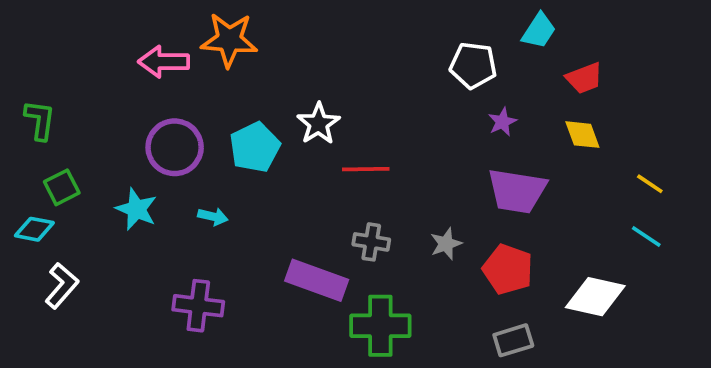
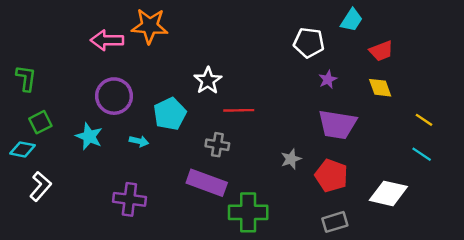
cyan pentagon: (255, 147) -> (170, 114), moved
gray cross: (371, 242) -> (217, 145), moved

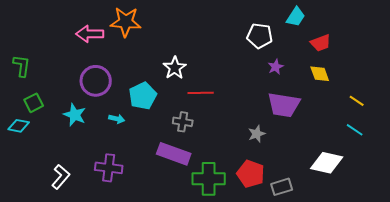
gray star: (291, 159) -> (257, 134), moved
red pentagon: (331, 176) -> (251, 174), moved
white L-shape: (40, 186) -> (61, 177), moved

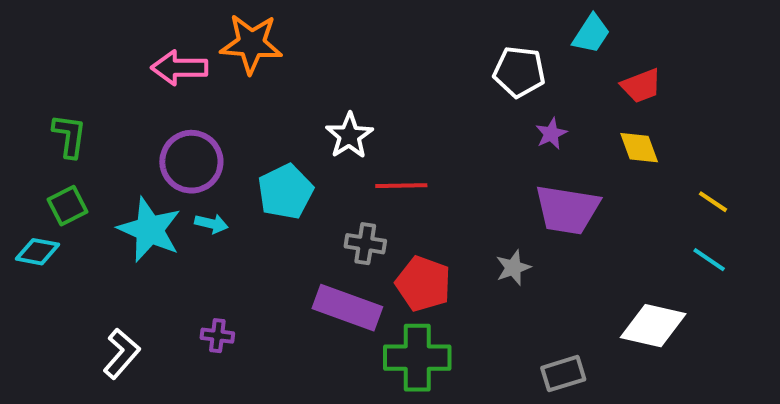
green L-shape: (22, 66) -> (69, 136), moved
cyan star: (75, 115) -> (149, 230), size x1.4
cyan arrow: (117, 119) -> (211, 224), moved
purple cross: (109, 168) -> (217, 336), size x0.6
red pentagon: (251, 174) -> (423, 284), moved

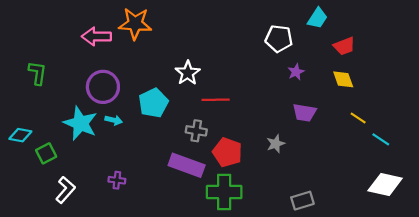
yellow line: (713, 202) -> (358, 118), moved
green square: (67, 206) -> (46, 153), moved
purple trapezoid: (567, 210) -> (305, 113), size x0.7
white diamond: (653, 326) -> (385, 184), moved

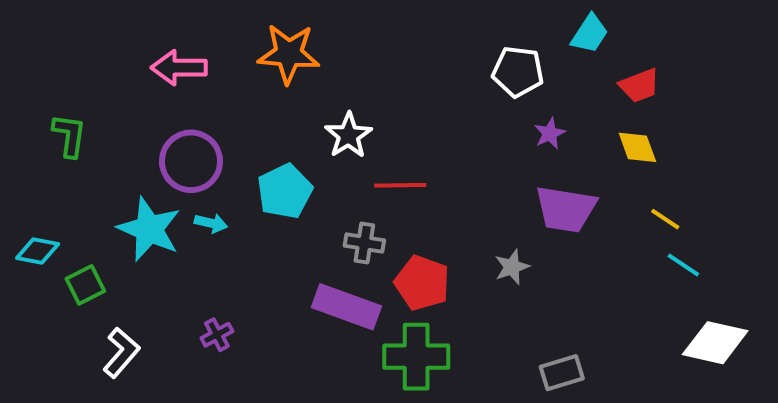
orange star: (135, 24) -> (289, 54), moved
purple trapezoid: (305, 113) -> (566, 209), size x1.4
cyan line: (381, 139) -> (683, 265), moved
purple cross: (117, 180) -> (217, 335), turned -35

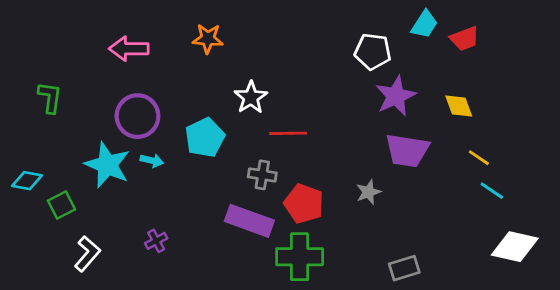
orange star: (289, 54) -> (208, 39), size x0.7
red trapezoid: (639, 86) -> (465, 39), moved
purple star: (550, 133) -> (396, 96), size x1.8

